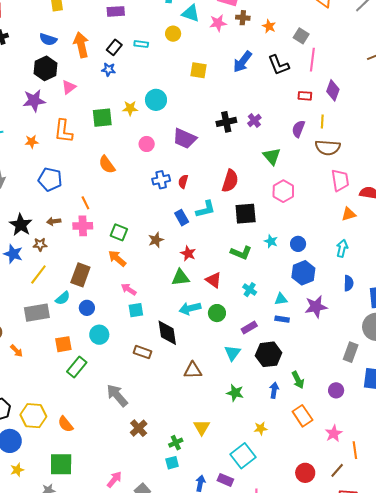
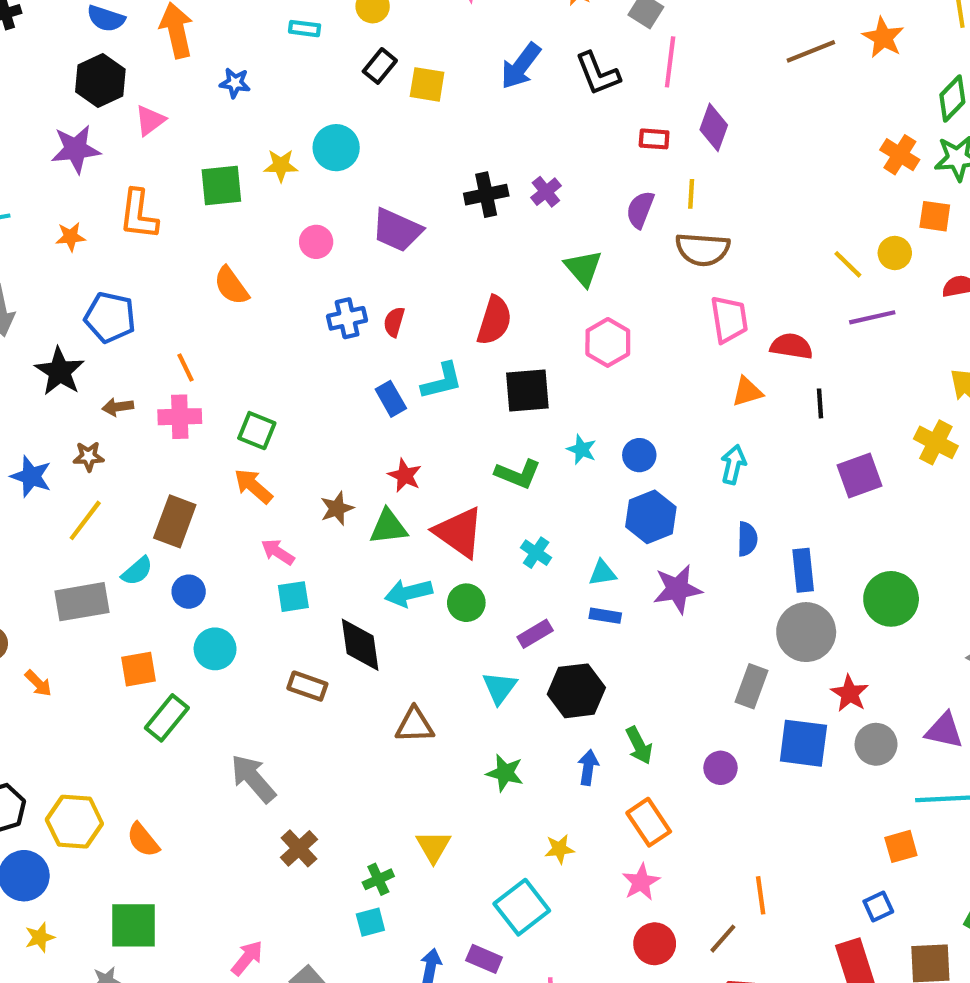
black rectangle: (114, 47) -> (380, 66), moved
black star: (21, 225) -> (60, 371), moved
brown star: (156, 240) -> (337, 508), moved
red triangle: (214, 280) -> (459, 532), size x1.5
pink star: (334, 433) -> (641, 882), moved

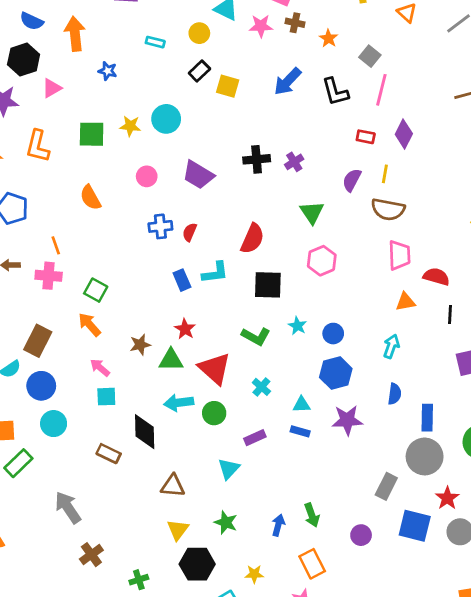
blue circle: (189, 592) -> (41, 386), size x1.4
black hexagon: (576, 691) -> (197, 564), moved
yellow triangle: (433, 847) -> (178, 530), moved

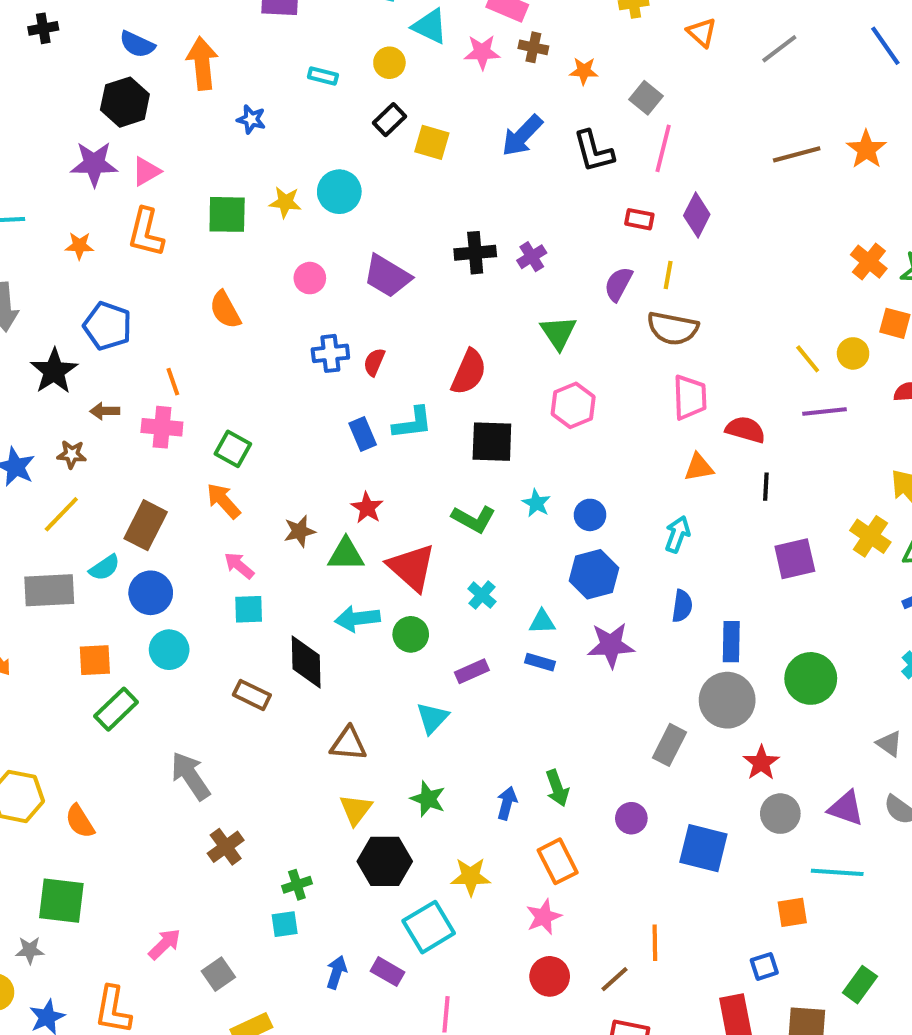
orange star: (329, 38) -> (584, 71), turned -30
pink triangle: (52, 88) -> (146, 171), moved
blue square: (415, 526) -> (703, 848), moved
yellow star: (254, 574) -> (471, 877), size x1.4

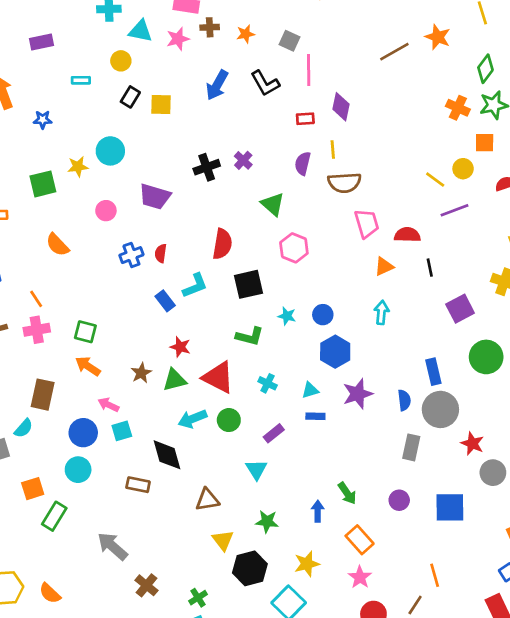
blue circle: (151, 593) -> (83, 433), moved
blue semicircle: (682, 606) -> (404, 400), moved
green circle: (811, 678) -> (486, 357), moved

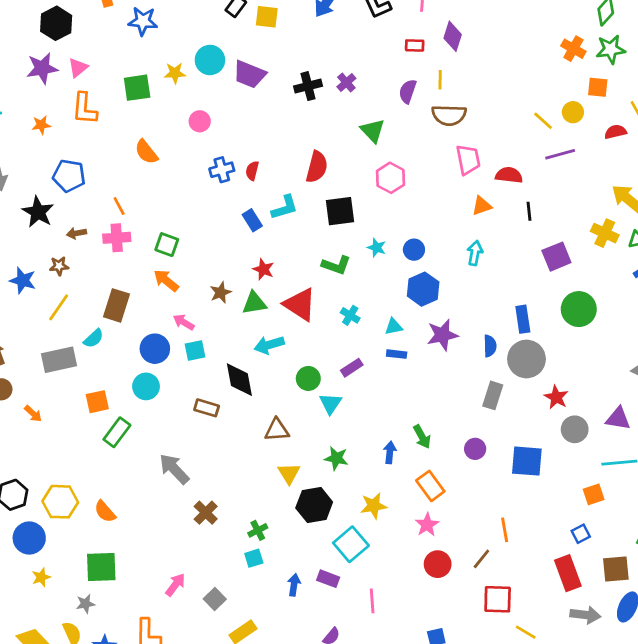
blue star: (43, 120) -> (143, 21), size x1.5
purple trapezoid: (155, 197) -> (249, 74), moved
green circle: (229, 420) -> (308, 378), moved

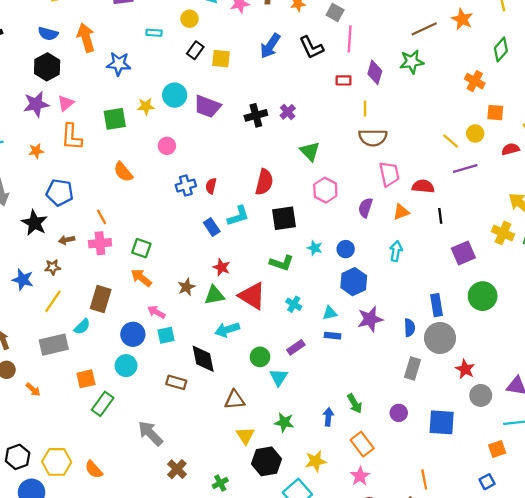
green star: (611, 49) -> (412, 62), moved
purple semicircle: (408, 91) -> (365, 208), moved

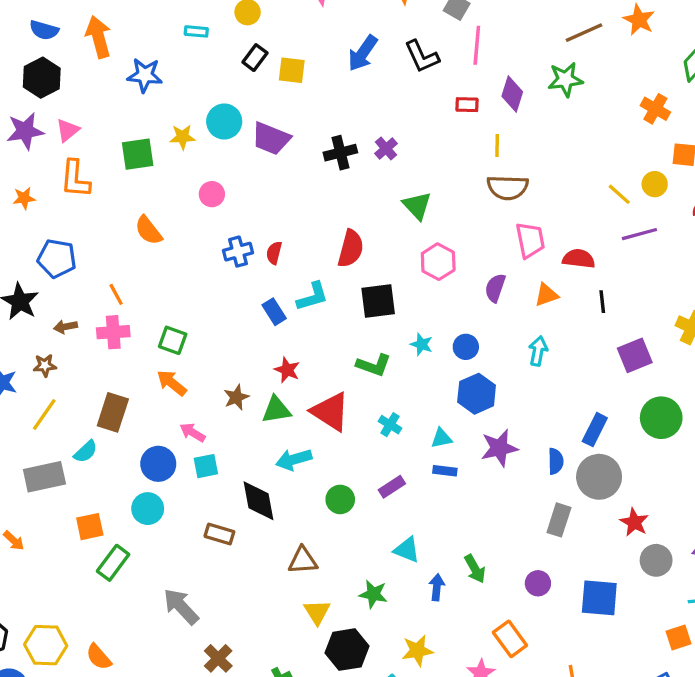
blue rectangle: (436, 305) -> (595, 430), turned 35
cyan triangle: (279, 377) -> (407, 550), moved, turned -42
orange rectangle: (362, 444) -> (510, 639), moved

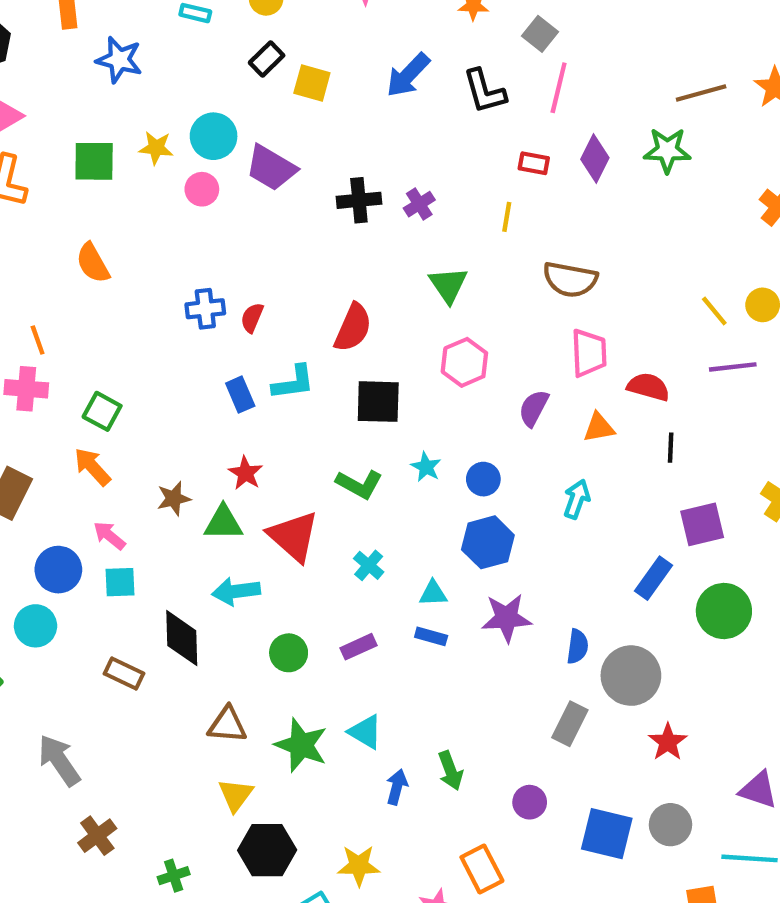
yellow line: (497, 145) -> (507, 217), moved
pink circle: (212, 194) -> (202, 189), moved
blue rectangle: (595, 430) -> (653, 578), moved
gray circle: (656, 560) -> (670, 825), moved
green star: (373, 594) -> (301, 745), moved, size x1.4

